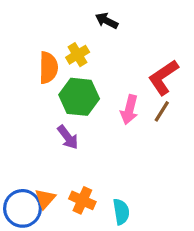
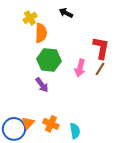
yellow cross: (78, 55) -> (30, 18), moved
orange semicircle: (48, 68) -> (41, 33), moved
red L-shape: (163, 77) -> (101, 48), turned 135

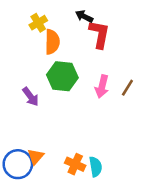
red L-shape: (101, 48) -> (99, 34), moved
purple arrow: (42, 85) -> (31, 97), moved
orange cross: (51, 124) -> (75, 164), moved

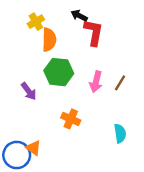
orange triangle: (36, 157) -> (33, 148), turned -35
orange cross: (75, 164) -> (71, 119), moved
cyan semicircle: (96, 167) -> (120, 133), moved

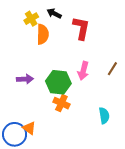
black arrow: (79, 16) -> (54, 13), moved
green hexagon: (59, 72) -> (58, 82), moved
brown line: (120, 83) -> (112, 69), moved
purple arrow: (29, 91) -> (25, 79), turned -56

